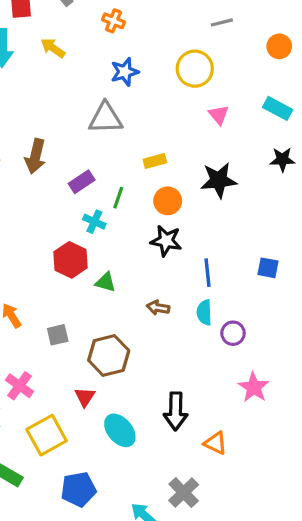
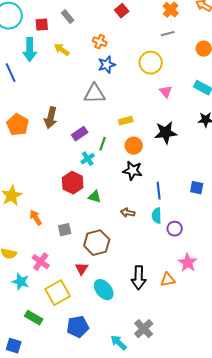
orange cross: (113, 21) -> (100, 42), moved
cyan cross: (94, 222) -> (88, 159), turned 32
orange triangle: (215, 443) -> (168, 280), moved, turned -35

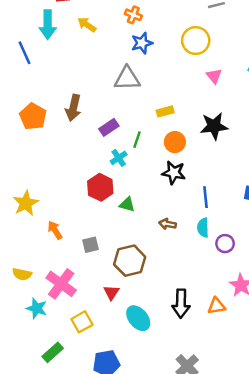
pink cross: (41, 262) -> (61, 284), size x1.4
yellow square: (58, 293) -> (82, 322), size x0.7
green rectangle: (34, 318) -> (53, 352), turned -72

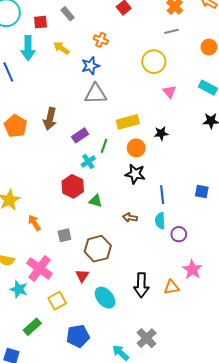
blue star: (142, 43) -> (90, 66), moved
yellow rectangle: (165, 111) -> (128, 122), size x1.5
black star: (214, 126) -> (161, 133), moved, size x0.6

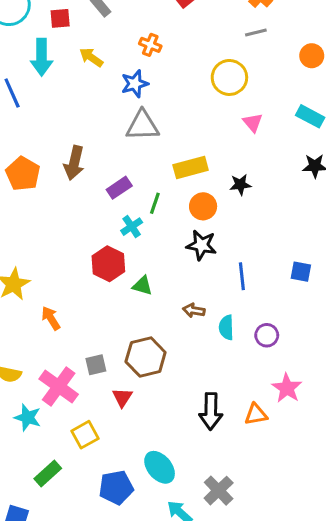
cyan semicircle: (160, 221) -> (226, 327), moved
gray square: (64, 235) -> (96, 365), moved
cyan ellipse: (105, 298) -> (160, 467), moved

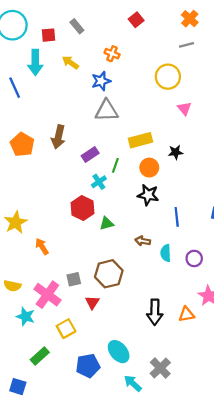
green triangle: (142, 286) -> (107, 223), turned -32

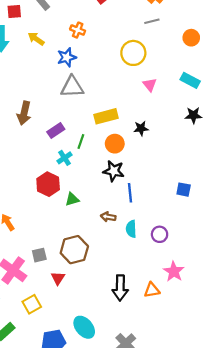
blue line: (177, 217) -> (130, 193), moved

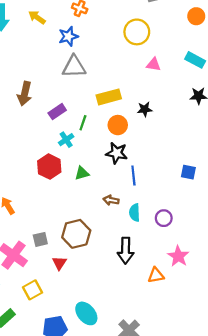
pink triangle: (150, 85) -> (154, 64), turned -40
green triangle: (72, 199) -> (82, 173), moved
black arrow: (120, 288) -> (126, 251), moved

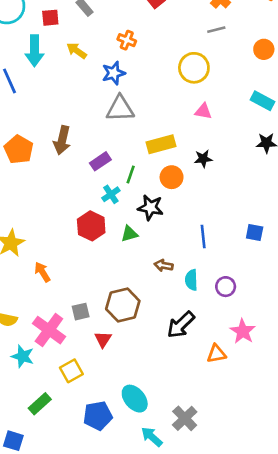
pink triangle: (154, 64) -> (203, 111), moved
black star: (117, 153) -> (150, 207), moved
blue line: (133, 176) -> (203, 236), moved
black arrow: (126, 251) -> (181, 325), turned 45

